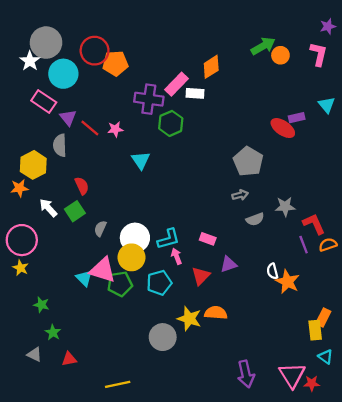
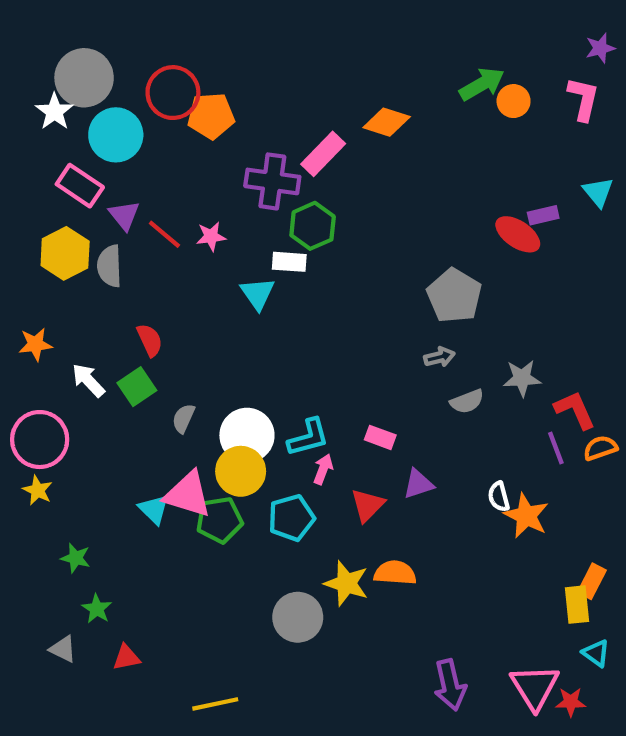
orange diamond: (211, 67) -> (387, 122), turned 50
white rectangle: (195, 93) -> (289, 262), moved
yellow hexagon: (33, 165) -> (65, 253), moved
pink arrow: (177, 256) -> (323, 469), turned 42

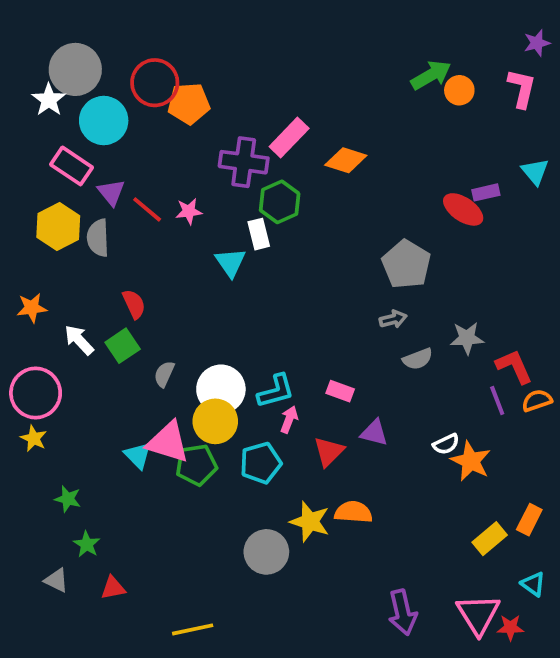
orange diamond: (387, 122) -> (346, 160), moved
white rectangle: (289, 262) -> (259, 234), turned 72
purple triangle: (418, 484) -> (374, 433), turned 32
white semicircle: (499, 497) -> (446, 444), turned -100
yellow rectangle: (577, 605) -> (490, 539), moved, turned 56

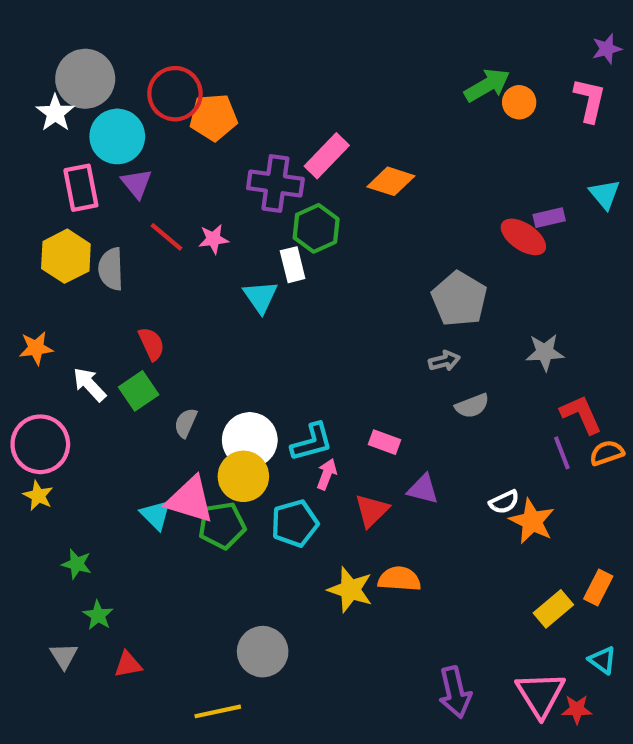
pink rectangle: (71, 166) -> (81, 188), turned 45
purple triangle: (111, 192) -> (136, 183), moved
gray star: (467, 338) -> (545, 352), moved
gray circle: (266, 552) -> (263, 652), moved
gray triangle: (56, 580) -> (64, 656), turned 32

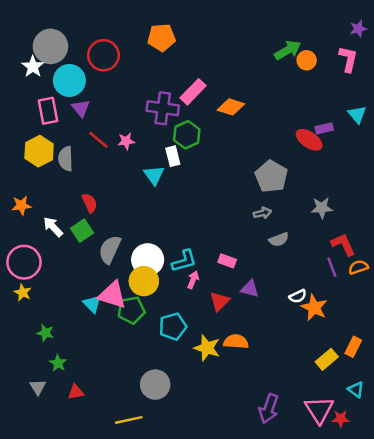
orange pentagon: (213, 117) -> (161, 38), moved
gray semicircle: (186, 423) -> (110, 250), size x1.6
cyan pentagon: (295, 523) -> (173, 327), moved
purple arrow: (455, 692) -> (269, 409), turned 32

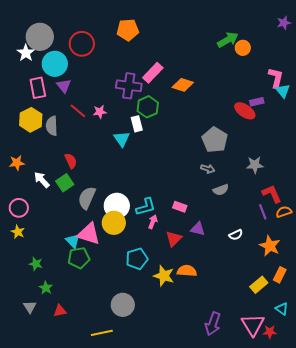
pink L-shape: (348, 59) -> (276, 78), moved
gray arrow: (262, 213) -> (208, 169), turned 32
pink circle: (24, 262) -> (19, 208), size x0.7
orange star: (314, 308) -> (270, 246), moved
green pentagon: (131, 310) -> (79, 258), moved

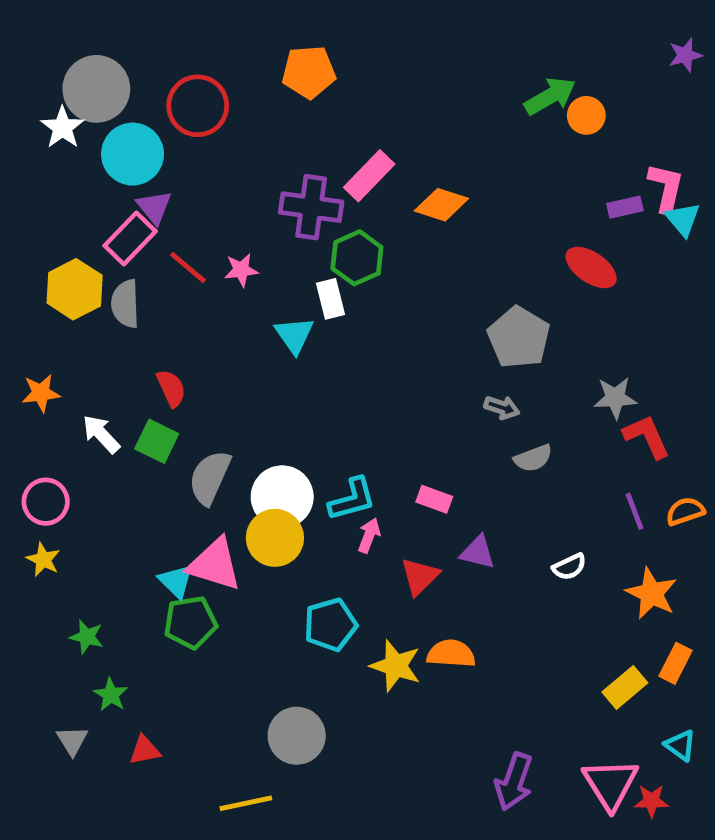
pink rectangle: (38, 88) -> (130, 239), moved, turned 55
purple rectangle: (257, 102) -> (625, 207), moved
green square: (65, 183) -> (157, 441), turned -30
red L-shape: (272, 194) -> (647, 436), moved

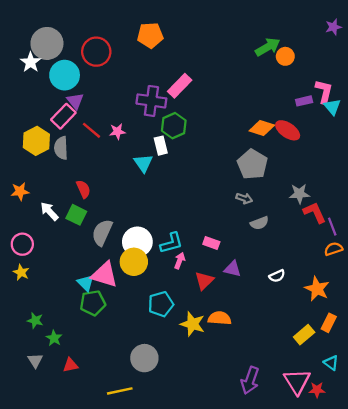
orange diamond: (441, 205) -> (262, 128), moved
purple line: (635, 511) -> (332, 227), moved
green star: (87, 637) -> (35, 321), moved

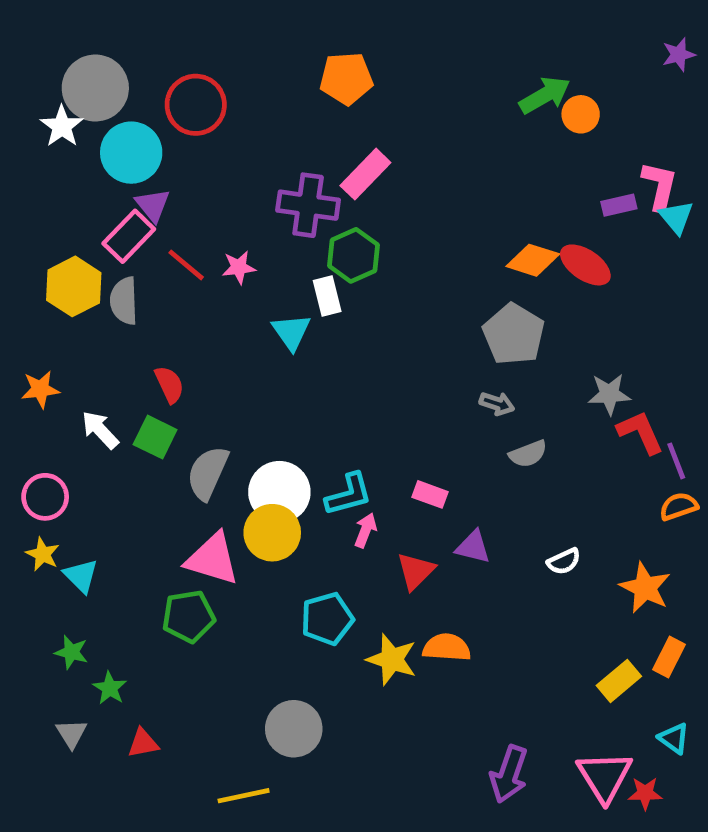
orange pentagon: (150, 35) -> (346, 78), moved
cyan triangle: (86, 283) -> (81, 576), moved

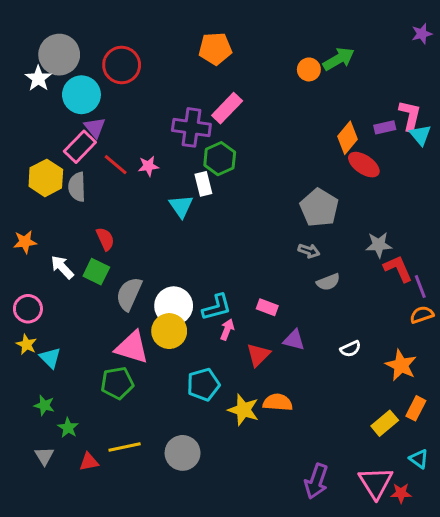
orange circle: (581, 114) -> (309, 69), moved
orange diamond: (533, 260) -> (348, 138), moved, turned -68
yellow line: (244, 796) -> (125, 447), moved

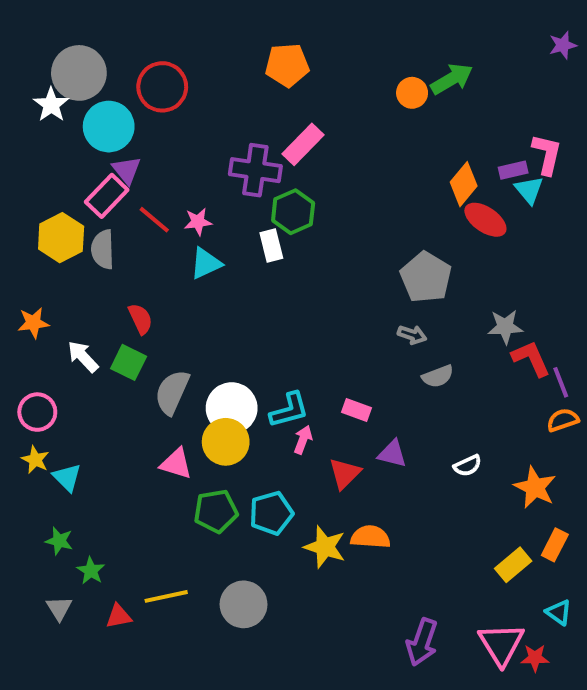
cyan triangle: (420, 135) -> (529, 190), moved
cyan triangle: (181, 206) -> (206, 263), moved, turned 40
pink triangle: (132, 347) -> (176, 464), size x0.7
green pentagon: (117, 383) -> (216, 511), moved

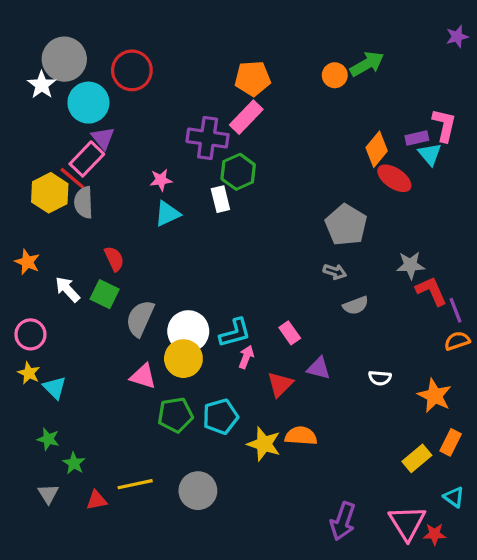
orange pentagon: (287, 65) -> (253, 78), moved
red line: (154, 220) -> (72, 178), moved
orange star: (33, 323) -> (27, 262), turned 30
pink rectangle: (357, 410) -> (290, 333), turned 35
white semicircle: (468, 466) -> (380, 378), turned 30

